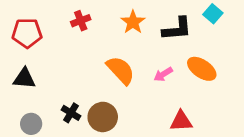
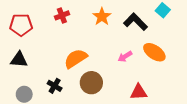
black L-shape: (177, 29) -> (135, 22), turned -130
orange semicircle: (121, 70) -> (76, 59), moved, turned -80
brown circle: (103, 117) -> (91, 83), moved

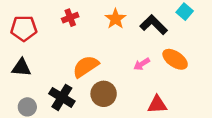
black cross: (55, 86) -> (62, 97), size x1.5

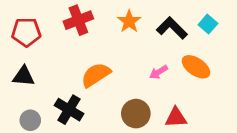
cyan square: (185, 12) -> (208, 24), moved
red cross: (70, 18) -> (78, 20), size x1.5
brown circle: (104, 94) -> (136, 114), moved

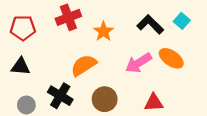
orange star: (129, 21) -> (103, 31), moved
pink arrow: (159, 72) -> (139, 63), size x1.6
brown circle: (136, 114) -> (105, 99), moved

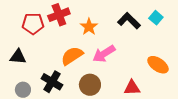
red pentagon: (23, 28) -> (33, 24), moved
orange ellipse: (171, 58) -> (158, 65), moved
pink arrow: (139, 63) -> (104, 54), moved

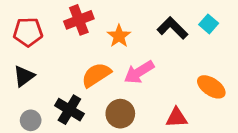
red pentagon: (33, 24) -> (28, 32), moved
black triangle: (18, 57) -> (24, 76), turned -42

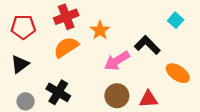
black L-shape: (172, 28) -> (147, 45), moved
orange semicircle: (96, 75) -> (66, 47), moved
brown circle: (120, 114) -> (117, 96), moved

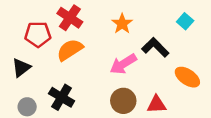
red cross: (66, 17) -> (70, 18), turned -35
red pentagon: (23, 27) -> (38, 34), moved
orange star: (100, 30) -> (122, 24), moved

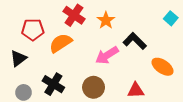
red cross: (70, 18) -> (74, 15), moved
cyan square: (185, 21) -> (171, 18), moved
brown circle: (123, 101) -> (94, 87), moved

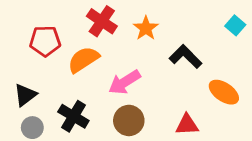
pink arrow: (107, 55) -> (125, 82), moved
black triangle: (18, 58) -> (25, 95), moved

